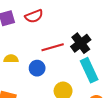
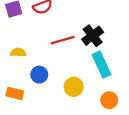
blue circle: (37, 68) -> (39, 75), moved

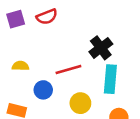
red line: (63, 40) -> (68, 70), moved
cyan rectangle: (101, 65) -> (110, 79), turned 30

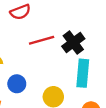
red line: (68, 70) -> (42, 40), moved

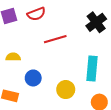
black cross: (73, 43) -> (96, 22), moved

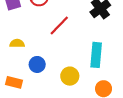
red line: (55, 39) -> (59, 25), turned -30

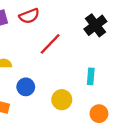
cyan rectangle: (96, 55) -> (91, 76), size x0.6

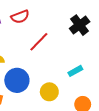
cyan rectangle: (91, 76) -> (75, 71), turned 56
blue circle: (26, 87) -> (17, 80), size x1.5

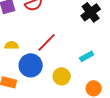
red line: (39, 42) -> (47, 42), moved

